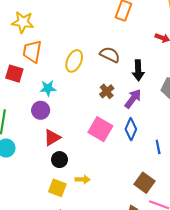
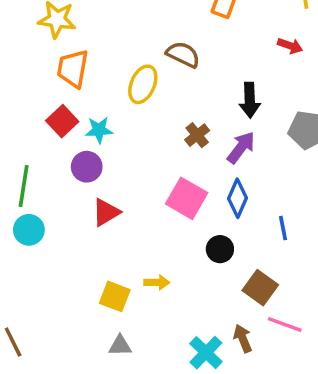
brown semicircle: (110, 55) -> (183, 55), moved
red square: (14, 74) -> (62, 121), moved, turned 30
black circle: (59, 160) -> (220, 249), moved

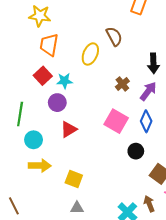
brown semicircle: (183, 55) -> (114, 36), turned 36
cyan circle: (29, 230) -> (34, 140), moved
yellow arrow: (157, 282) -> (40, 166), moved, size x1.5

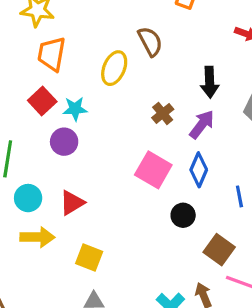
red triangle: (69, 129) -> (72, 203), moved

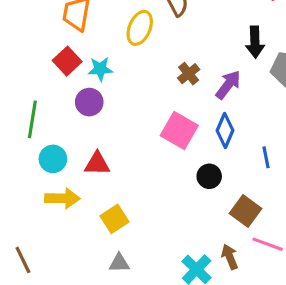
black arrow: (210, 82) -> (255, 42), moved
red triangle: (72, 203) -> (97, 164), turned 32
yellow square: (89, 258) -> (114, 219), turned 36

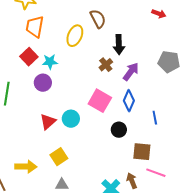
black arrow: (255, 42) -> (119, 45), moved
cyan circle: (53, 159) -> (71, 119), moved
red triangle: (97, 164) -> (48, 122), turned -42
yellow arrow: (62, 198) -> (26, 167), moved
brown square: (245, 211) -> (142, 152), turned -30

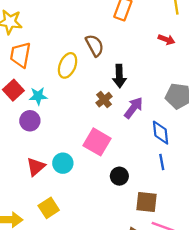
blue diamond: (129, 101) -> (161, 133), moved, turned -30

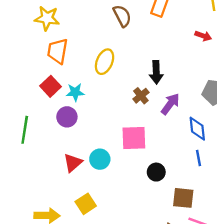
brown semicircle: (95, 45) -> (122, 16), moved
pink square: (97, 142) -> (134, 138), turned -32

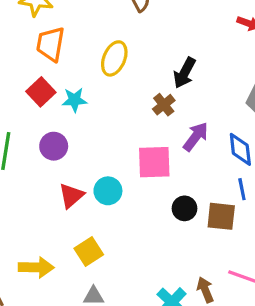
black arrow: (156, 72) -> (185, 73), turned 30
purple arrow: (170, 104) -> (196, 137), moved
purple circle: (67, 117) -> (54, 146), moved
brown square: (183, 198) -> (221, 216), moved

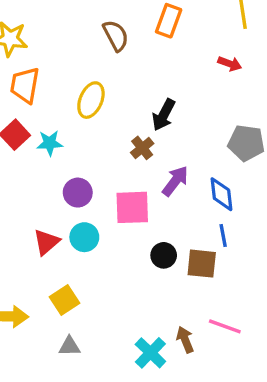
purple circle: (54, 146) -> (78, 193), moved

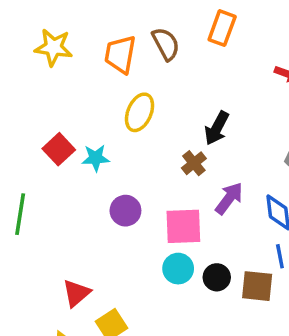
orange trapezoid: (25, 85) -> (120, 54), moved
cyan circle: (84, 237) -> (178, 269), moved
red triangle: (46, 242) -> (76, 293), moved

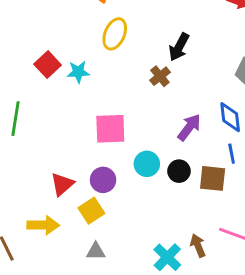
purple arrow: (229, 198) -> (189, 127), moved
purple circle: (125, 211) -> (103, 180), moved
pink square: (183, 226) -> (110, 129), moved

